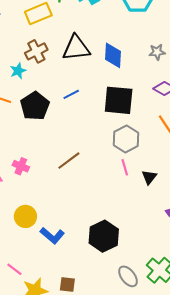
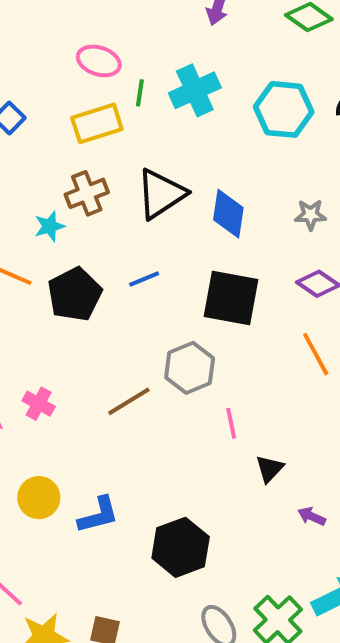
black triangle: (76, 48) -> (161, 194), turned -32
gray hexagon: (126, 139) -> (190, 368), moved
black triangle: (149, 177) -> (270, 469), moved
blue L-shape: (52, 236) -> (98, 515), moved, turned -60

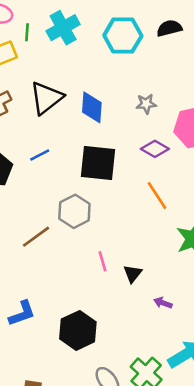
pink line: (231, 423) -> (103, 261), moved

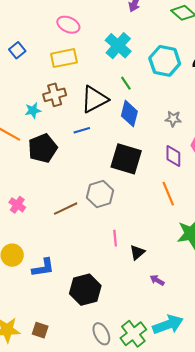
cyan cross: (63, 28) -> (118, 46), turned -30
green line: (27, 32) -> (126, 83), moved, turned -48
purple diamond: (155, 149) -> (173, 156), turned 50
blue line: (40, 155) -> (82, 130), moved

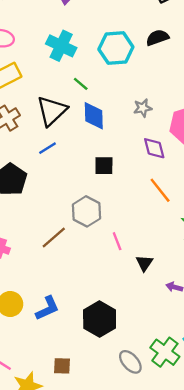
black square: (126, 159) -> (104, 166), size x0.6
pink line: (115, 238) -> (117, 241), moved
brown square: (40, 330) -> (62, 366), moved

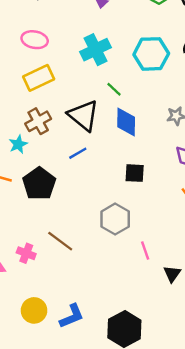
cyan cross: (61, 46) -> (95, 50), turned 36
black triangle: (52, 111) -> (83, 115), turned -40
brown line: (54, 238) -> (60, 241), moved, turned 76

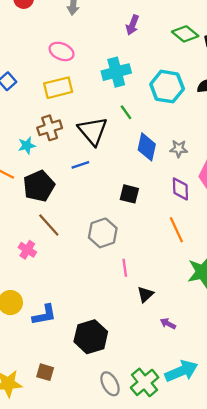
blue diamond: (126, 122) -> (147, 147), moved
brown line: (60, 241) -> (49, 225), moved
pink cross: (26, 253) -> (27, 250), moved

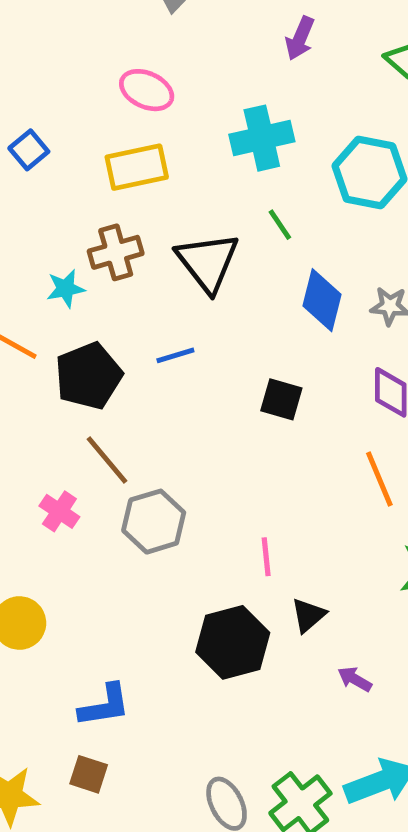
blue line: (80, 165) -> (175, 355), moved
gray hexagon: (103, 233) -> (154, 522), moved
blue L-shape: (44, 315) -> (105, 705), moved
black hexagon: (91, 337) -> (233, 642), moved

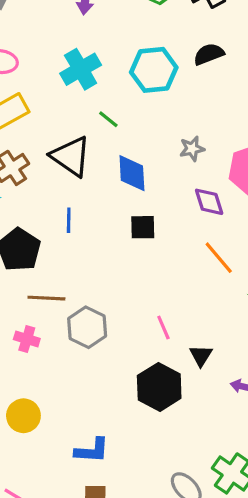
blue diamond: (322, 300) -> (132, 173), moved
blue line: (175, 355) -> (69, 220), turned -55
brown line: (107, 460) -> (46, 298), turned -30
blue L-shape: (105, 705) -> (92, 450), turned 30

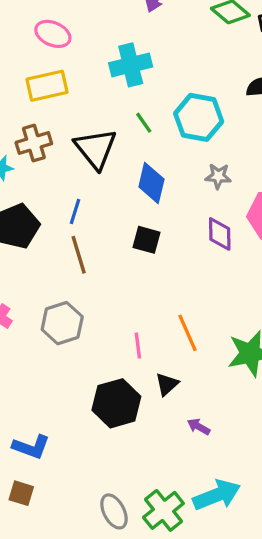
cyan hexagon: (154, 70) -> (199, 117), moved
orange line: (219, 258) -> (187, 333), moved
brown line: (46, 298) -> (79, 255), moved, turned 54

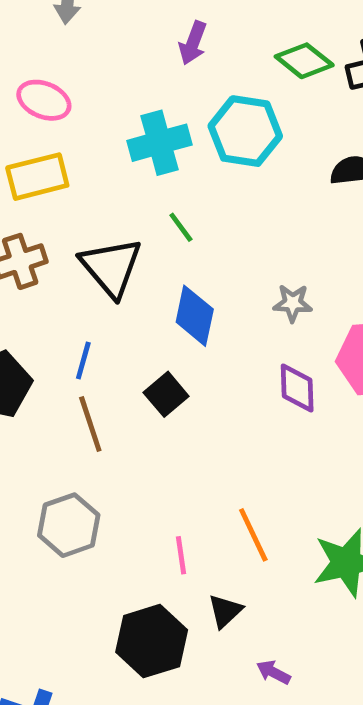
cyan hexagon: (199, 117) -> (245, 131), moved
black square: (147, 240) -> (166, 394), moved, turned 36

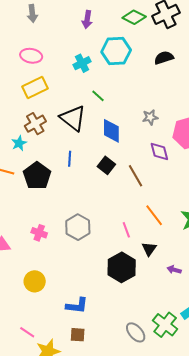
cyan cross: (159, 143) -> (82, 63), size x0.7
brown line: (90, 424) -> (135, 176), moved

